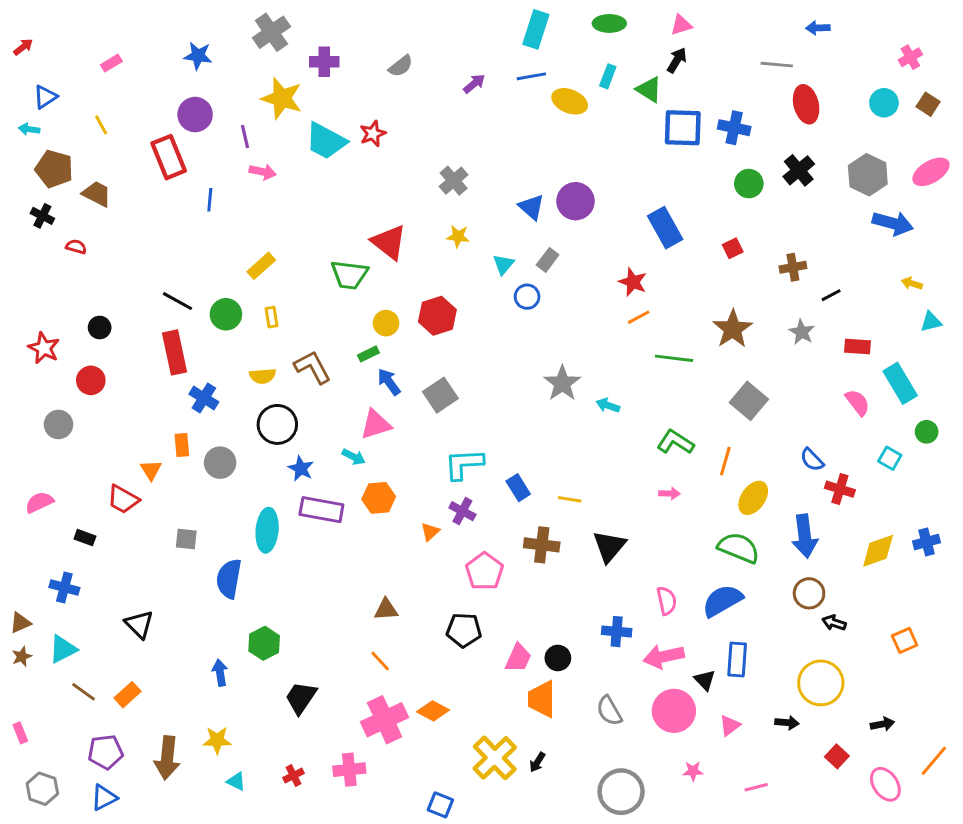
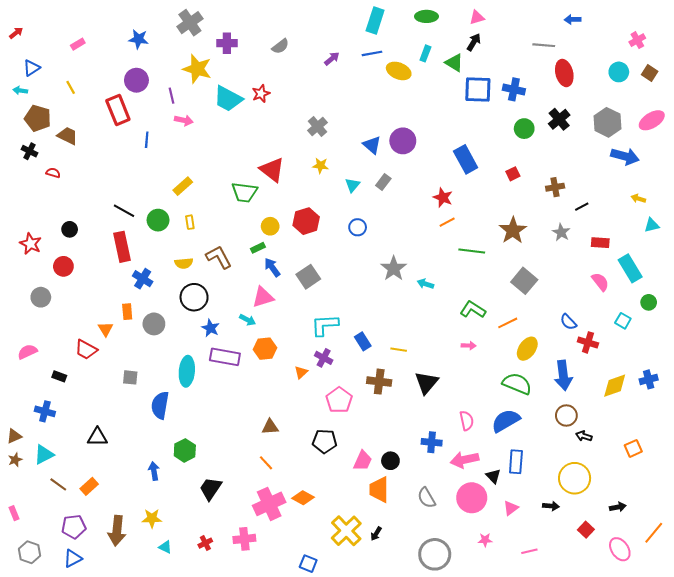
blue circle: (527, 297) -> (358, 227), moved
orange line: (725, 461) -> (508, 323), turned 48
black triangle: (139, 624) -> (97, 437), turned -45

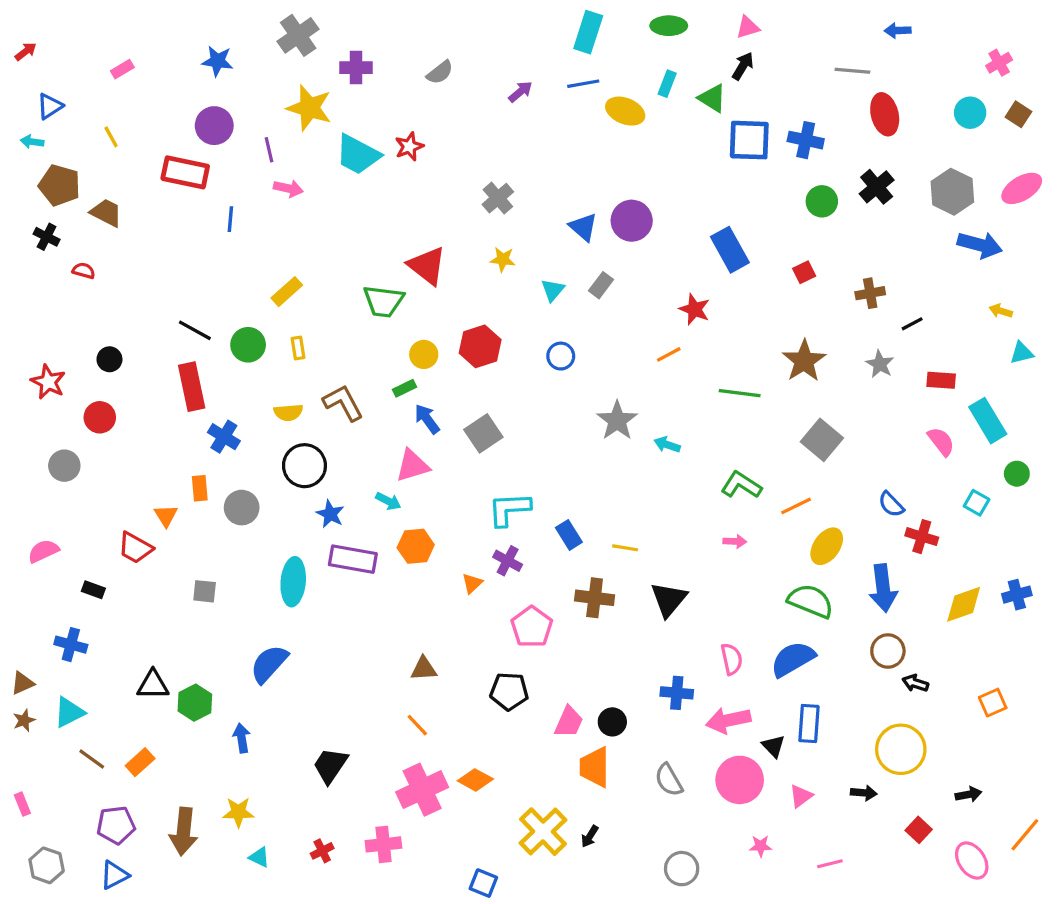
red rectangle: (118, 110) -> (185, 172), turned -56
orange line: (447, 222) -> (669, 354), moved
blue semicircle: (160, 405) -> (269, 664), moved, turned 32
green hexagon: (185, 450) -> (195, 703), moved
gray circle: (435, 554) -> (682, 869), size x0.7

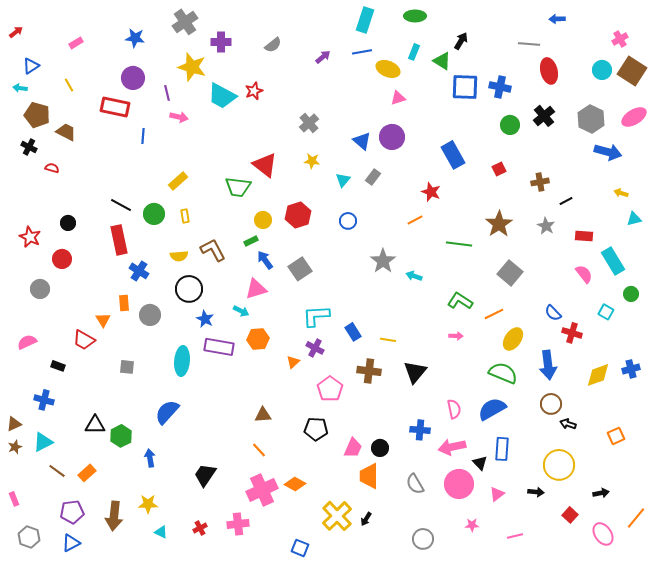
pink triangle: (748, 27) -> (398, 98), moved
brown square: (1018, 114) -> (632, 71), size x1.8

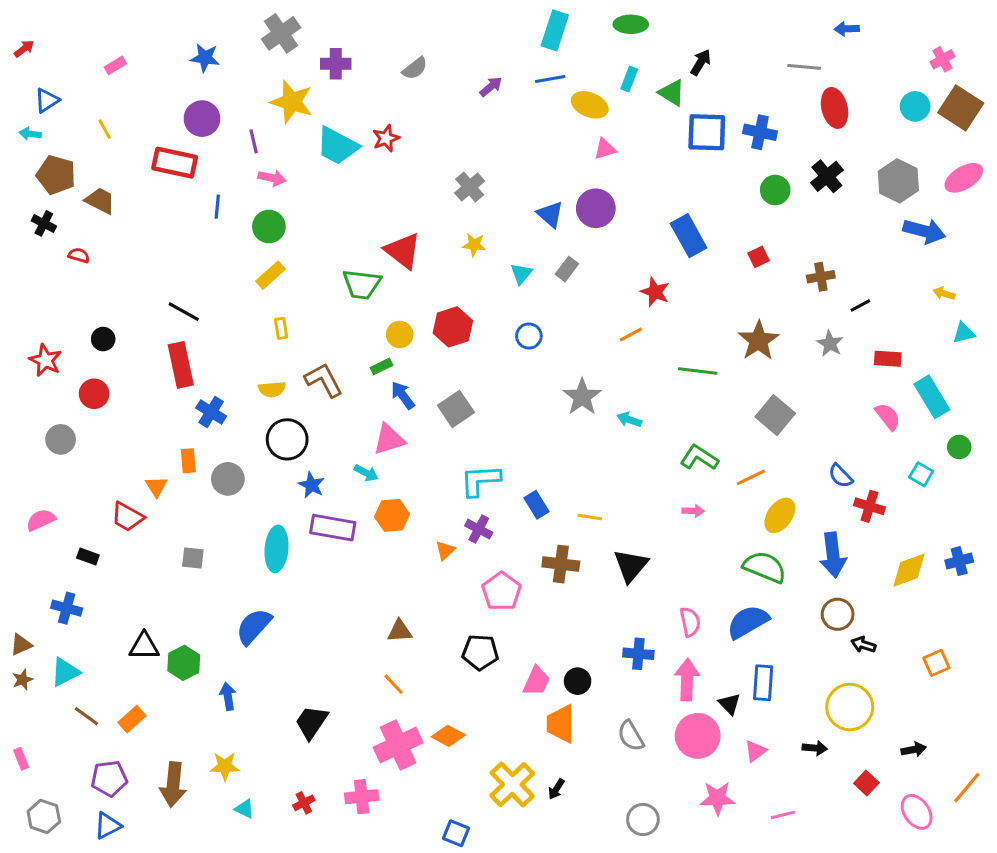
green circle: (154, 214) -> (269, 227), moved
pink arrow: (452, 447) -> (687, 680), turned 104
pink star: (472, 525) -> (717, 798), size x1.6

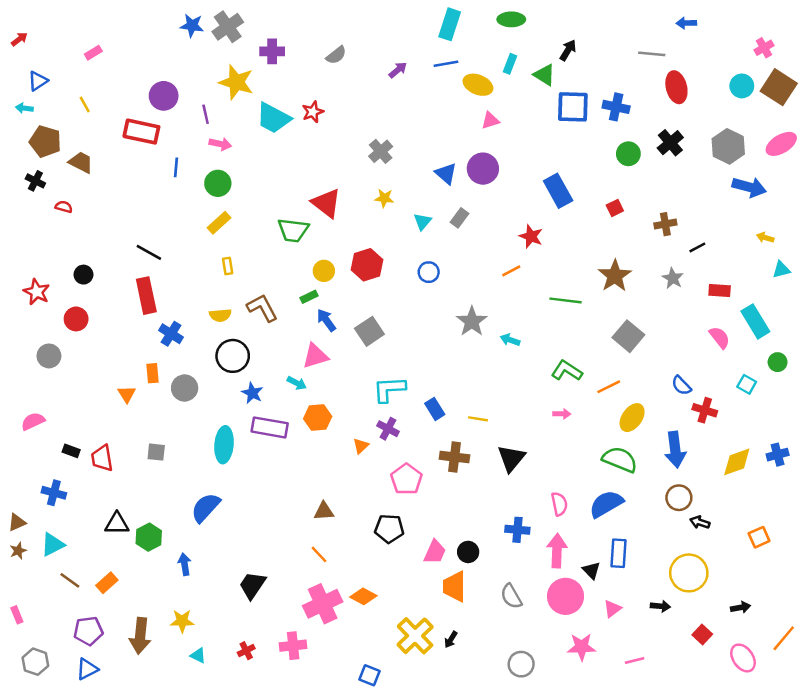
blue star: (205, 58) -> (192, 26), moved
red trapezoid: (127, 517) -> (102, 458), moved, turned 52

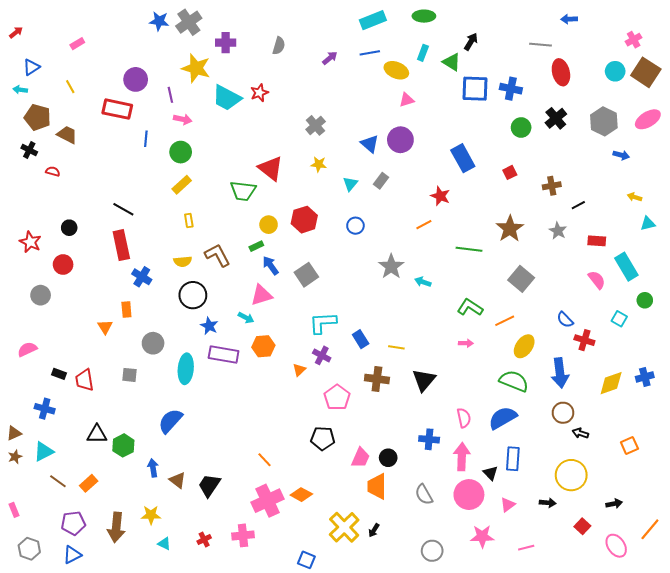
cyan rectangle: (450, 24) -> (373, 20), turned 50
gray semicircle: (336, 55) -> (279, 46), turned -36
blue arrow: (749, 187) -> (621, 155), size x0.6
gray circle: (185, 388) -> (153, 343), moved
brown triangle: (324, 511) -> (178, 480), moved, turned 42

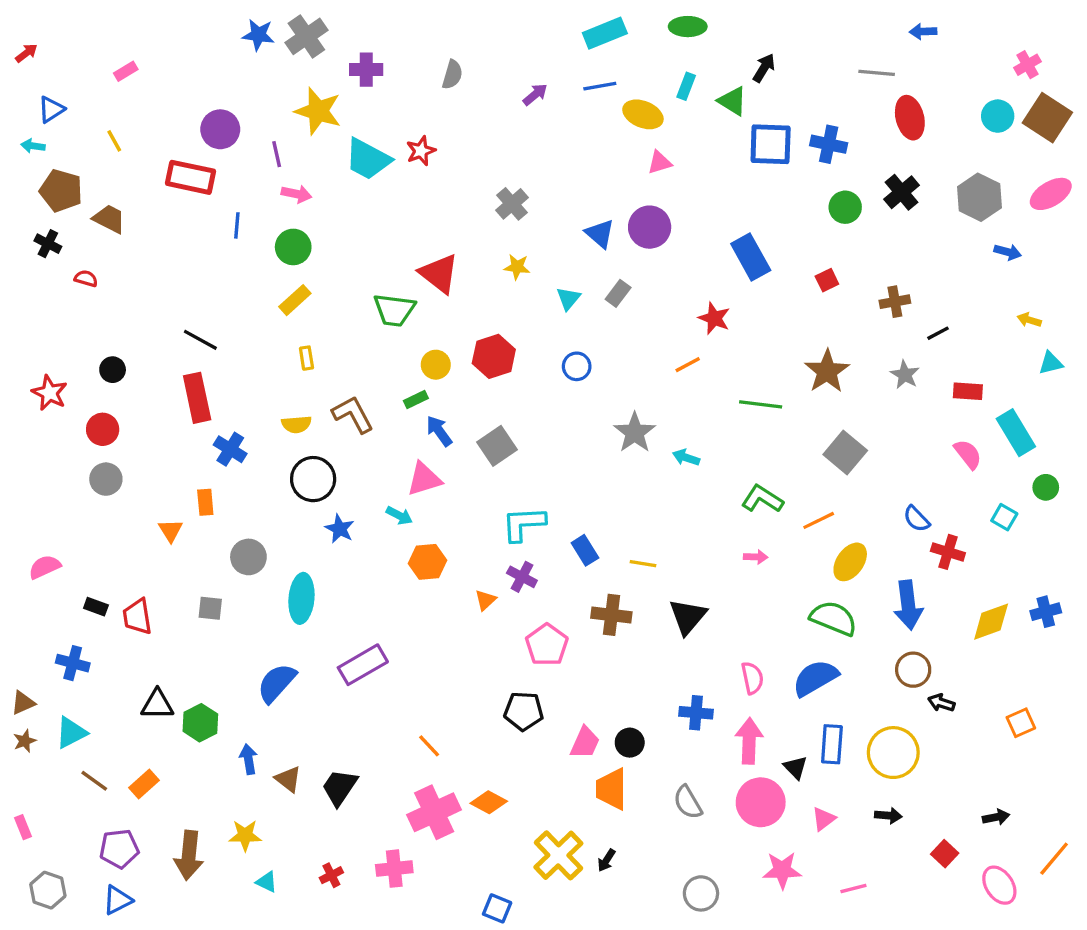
gray circle: (41, 295) -> (106, 479), moved
purple rectangle: (224, 354) -> (363, 665), moved, turned -40
yellow circle: (571, 475) -> (893, 753), moved

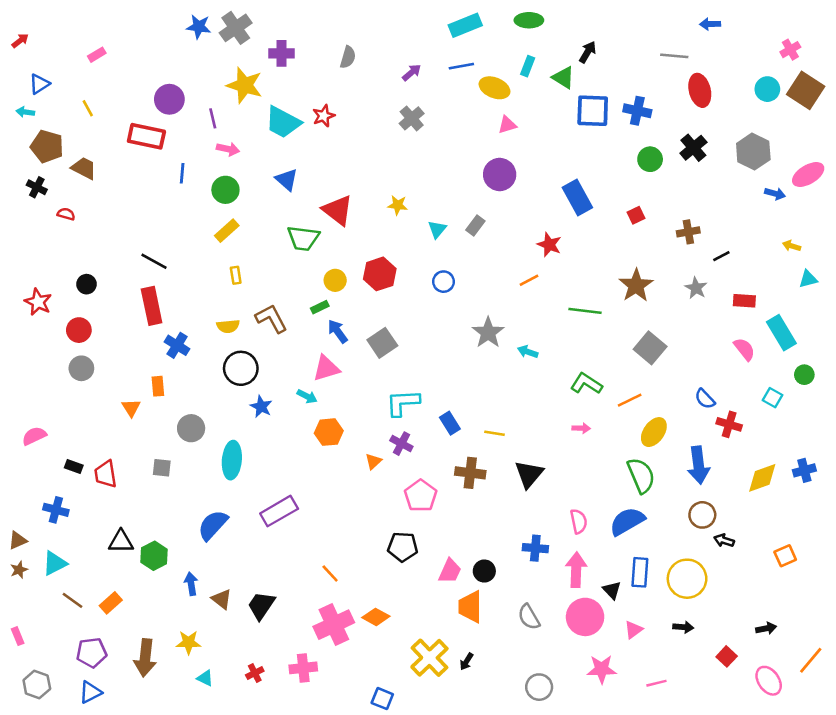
pink ellipse: (1051, 194) -> (808, 174), moved
gray cross: (512, 204) -> (412, 118), moved
blue triangle: (600, 234) -> (287, 180), moved
green semicircle: (834, 618) -> (641, 475), turned 45

